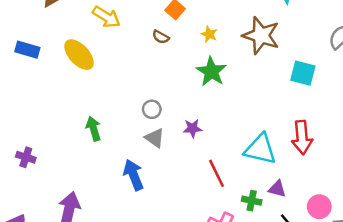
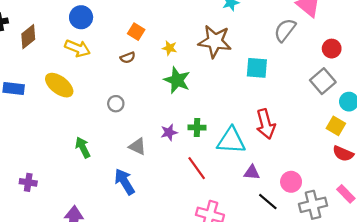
brown semicircle: (161, 37) -> (128, 58), turned -40
gray circle: (152, 109) -> (116, 104), moved
green cross: (252, 201) -> (197, 127), moved

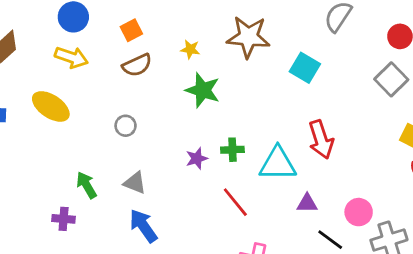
orange square: (136, 32) -> (131, 30), moved, turned 35
brown semicircle: (128, 58) -> (137, 65), size x1.5
cyan square: (257, 68) -> (305, 68), turned 30
gray triangle: (138, 146) -> (135, 183), moved
purple cross: (28, 182) -> (64, 219), moved

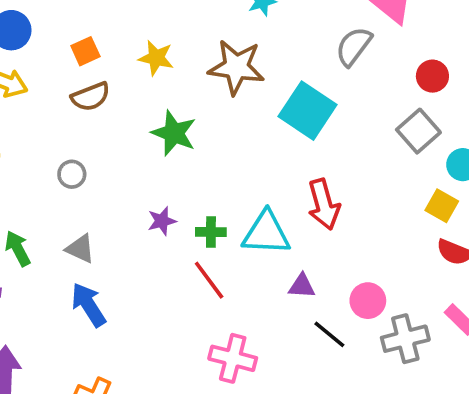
yellow star: (190, 49) -> (156, 58), moved, size x1.4
cyan square: (305, 68) -> (308, 111), size x1.4
green cross: (232, 150) -> (211, 232), moved

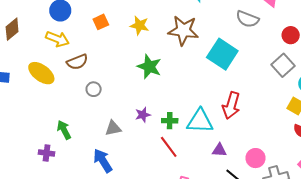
gray semicircle: (354, 46) -> (247, 19), turned -105
brown semicircle: (91, 97) -> (77, 62), moved
red arrow: (324, 204) -> (231, 105), turned 32
gray triangle: (80, 249) -> (113, 128), moved, turned -36

